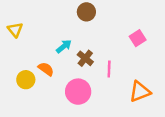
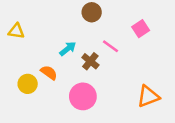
yellow triangle: (15, 30) -> (16, 31), turned -42
pink square: (138, 38) -> (141, 29), moved
pink line: (109, 69) -> (111, 46), moved, turned -56

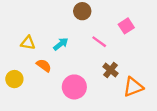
yellow triangle: (16, 31) -> (28, 43), moved
brown cross: (90, 61) -> (111, 70), moved
yellow circle: (28, 84) -> (14, 79), moved

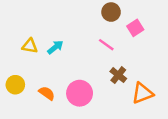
brown circle: (82, 11) -> (111, 12), moved
cyan arrow: (61, 44) -> (55, 47), moved
orange semicircle: (44, 65) -> (47, 93), moved

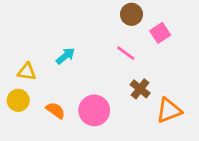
yellow triangle: (30, 46) -> (27, 72), moved

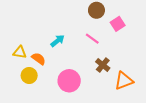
cyan arrow: (66, 56) -> (58, 41), moved
yellow circle: (18, 100) -> (29, 76), moved
orange semicircle: (55, 110) -> (39, 59), moved

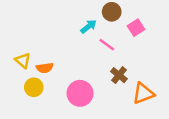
cyan arrow: (58, 41) -> (89, 26), moved
yellow triangle: (20, 52) -> (23, 60), turned 32
orange semicircle: (39, 59) -> (45, 68), turned 136

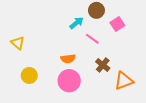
yellow triangle: (23, 60) -> (18, 43), moved
orange semicircle: (45, 68) -> (68, 59), moved

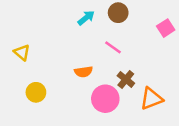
cyan arrow: (76, 23) -> (86, 18), moved
pink square: (117, 24) -> (166, 28), moved
pink circle: (69, 81) -> (105, 99), moved

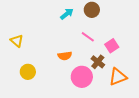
pink square: (166, 28) -> (112, 46), moved

